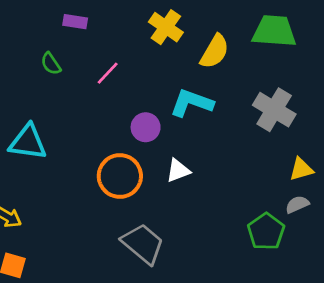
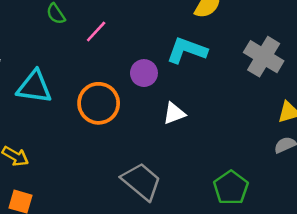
pink line: (108, 73) -> (96, 31), moved
orange circle: (120, 176) -> (99, 103), moved
green pentagon: (266, 232) -> (231, 188), moved

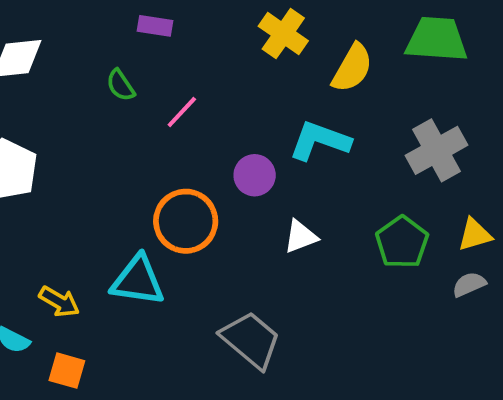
gray cross: (264, 57) -> (436, 150), turned 30
cyan triangle: (34, 87) -> (138, 281), moved
green pentagon: (231, 188) -> (402, 242), moved

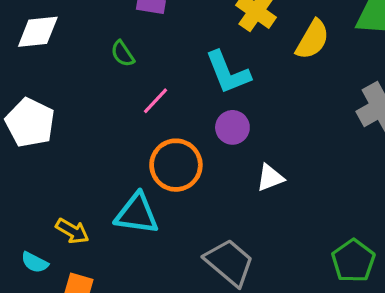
pink line: (182, 112) -> (156, 101), moved
cyan L-shape: (320, 141) -> (228, 72), moved, turned -132
green pentagon: (402, 242) -> (353, 261), moved

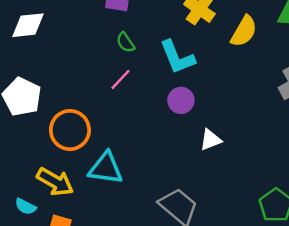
green semicircle: (123, 54) -> (125, 42), moved
orange circle: (176, 165) -> (70, 130), moved
yellow arrow: (72, 231) -> (55, 182), size x1.4

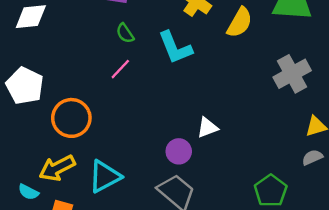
purple circle: (181, 100) -> (179, 151), moved
cyan triangle: (106, 168) -> (105, 176), moved, turned -36
yellow arrow: (55, 182) -> (57, 168), turned 123

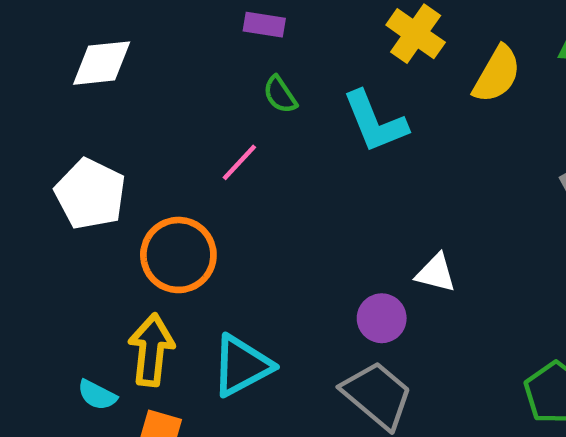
pink line: (120, 69) -> (239, 162), moved
white triangle: (207, 128) -> (436, 273), turned 35
yellow arrow: (57, 168) -> (151, 350), turned 123

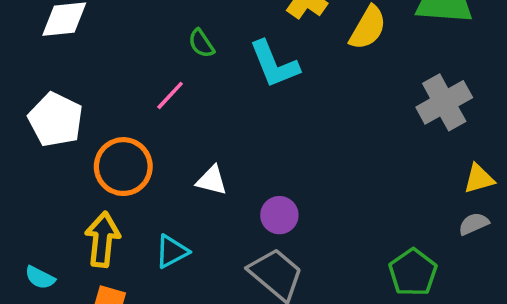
white triangle: (436, 273) -> (212, 180), moved
cyan triangle: (242, 366) -> (172, 252), size x0.7
cyan semicircle: (97, 395) -> (40, 278), moved

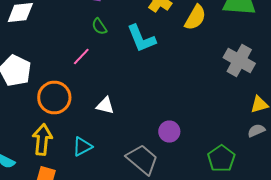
gray cross: (444, 102) -> (239, 60), turned -32
purple circle: (279, 215) -> (169, 132), moved

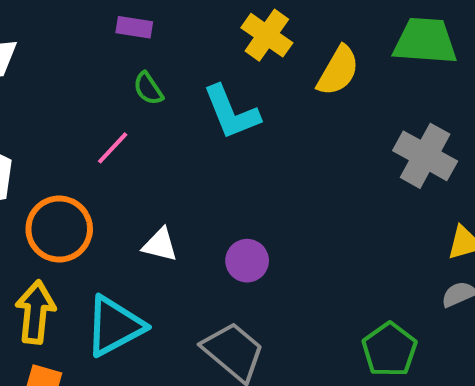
purple circle: (169, 132) -> (247, 261), moved
cyan triangle: (82, 146) -> (115, 326), size x1.6

